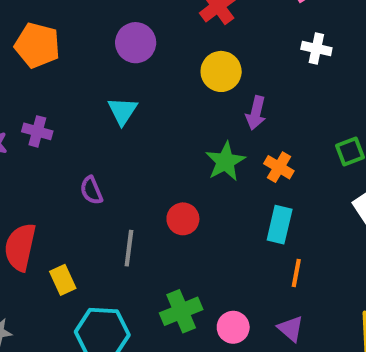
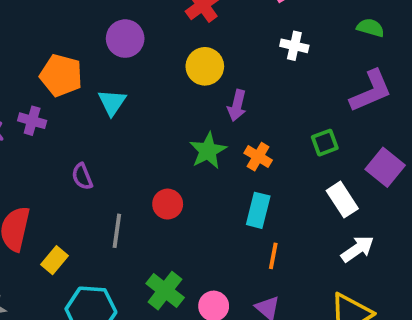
orange pentagon: (37, 45) -> (61, 75), moved
yellow rectangle: (63, 280) -> (54, 260), turned 64
green cross: (181, 311) -> (165, 291), turned -30

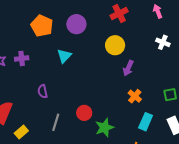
orange pentagon: (61, 75) -> (42, 26), moved
purple cross: (32, 121) -> (22, 58), turned -32
green star: (208, 151) -> (105, 128), moved
cyan rectangle: (258, 210) -> (146, 122), moved

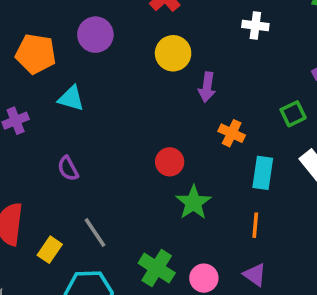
cyan triangle: (64, 56) -> (71, 98), moved, turned -42
red circle: (84, 113) -> (170, 162), moved
gray line: (56, 122) -> (95, 233), moved, turned -36

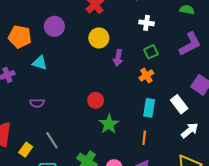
green square: (293, 114) -> (151, 52), moved
orange cross: (232, 133) -> (146, 75), moved, turned 32
purple semicircle: (68, 168) -> (37, 103), turned -64

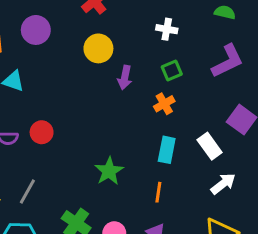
red circle: (96, 100) -> (42, 132), moved
gray line: (52, 140) -> (27, 192), turned 60

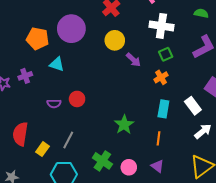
white cross: (167, 29) -> (161, 26), size x1.6
purple circle: (36, 30) -> (71, 29), size x1.4
purple arrow: (125, 77) -> (133, 60), turned -56

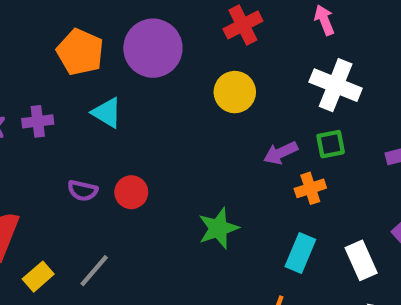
purple arrow: (133, 60) -> (281, 153), moved, turned 98
green star: (124, 125) -> (218, 228), moved

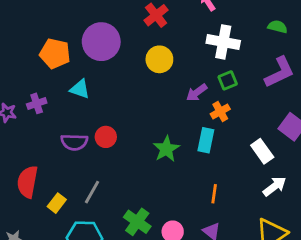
purple semicircle: (83, 191) -> (74, 142), size x1.4
cyan rectangle: (300, 253) -> (206, 140), moved

